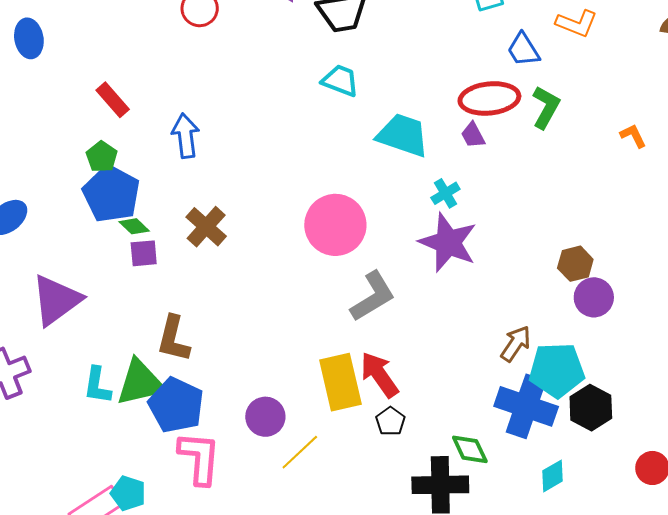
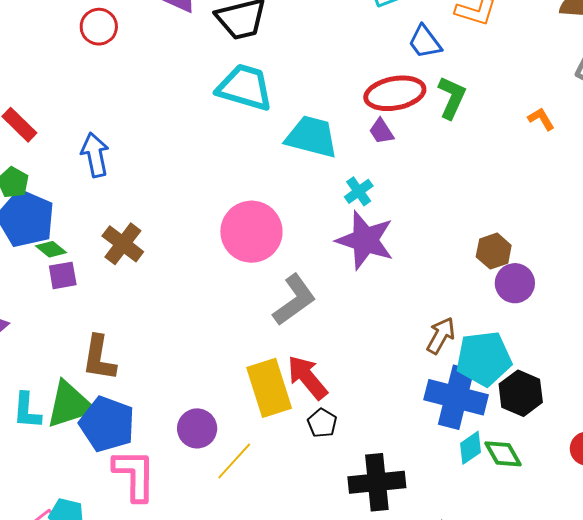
cyan trapezoid: (340, 81) -> (245, 87), size x1.5
green diamond: (470, 449) -> (503, 454), moved
cyan diamond: (552, 476) -> (470, 448), moved

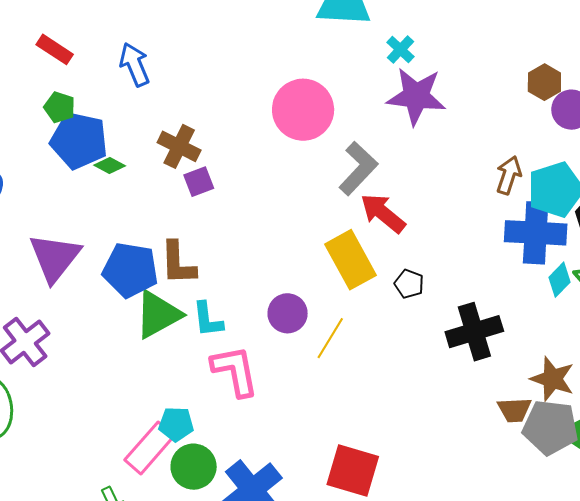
purple square: (63, 275) -> (199, 182), moved
red arrow: (307, 377) -> (383, 213), moved
cyan L-shape: (27, 411) -> (208, 319), moved
blue pentagon: (107, 424) -> (130, 270), moved

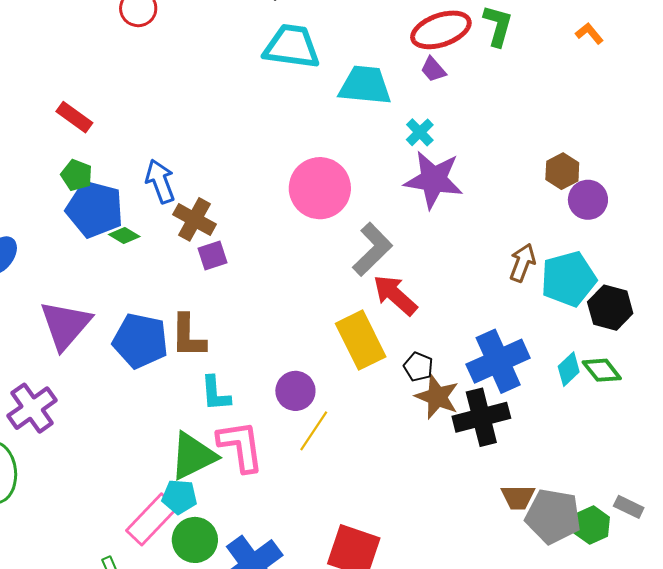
blue arrow: (135, 64) -> (160, 181), moved
blue cross: (536, 233) -> (498, 361), moved, turned -30
green triangle: (158, 314) -> (193, 456), moved
yellow line: (330, 338) -> (314, 431), moved
brown star: (552, 379) -> (437, 397), moved

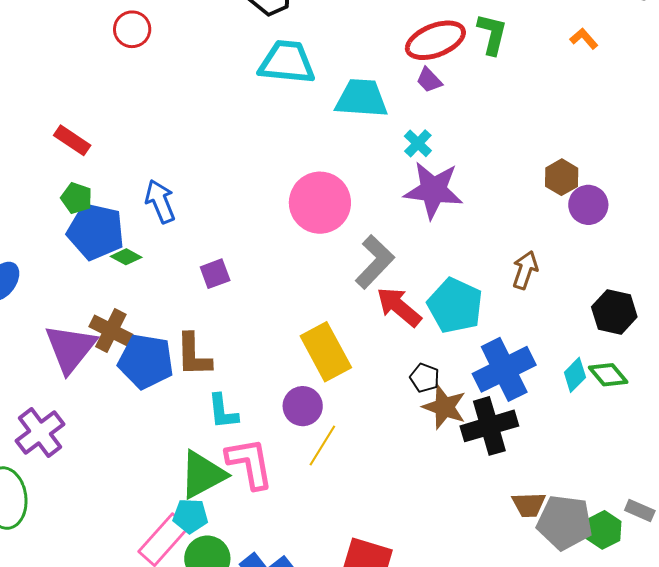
brown cross: (194, 219) -> (111, 331), moved
cyan pentagon: (568, 279) -> (455, 306), moved, turned -30
yellow rectangle: (361, 340) -> (326, 352), moved

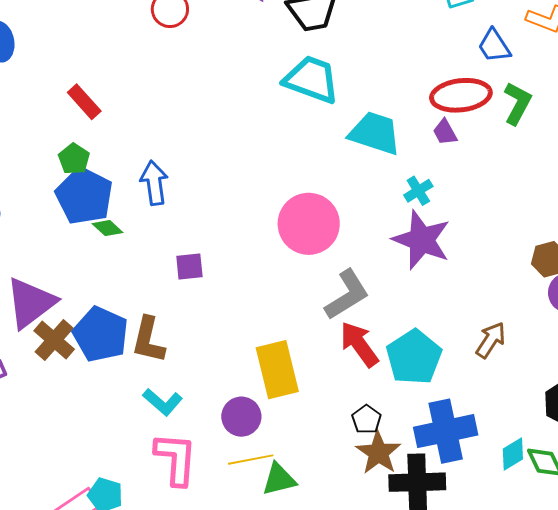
brown cross: (111, 331) -> (54, 340), moved
cyan L-shape: (223, 412) -> (163, 402), turned -57
yellow line: (322, 445) -> (251, 460), turned 33
green triangle: (203, 475) -> (279, 479), moved, size x0.7

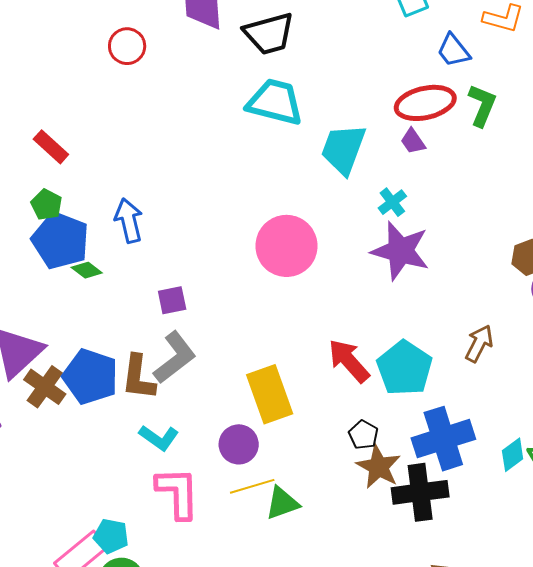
cyan trapezoid: (375, 133) -> (343, 149), turned -82
gray L-shape: (347, 295) -> (175, 358), moved

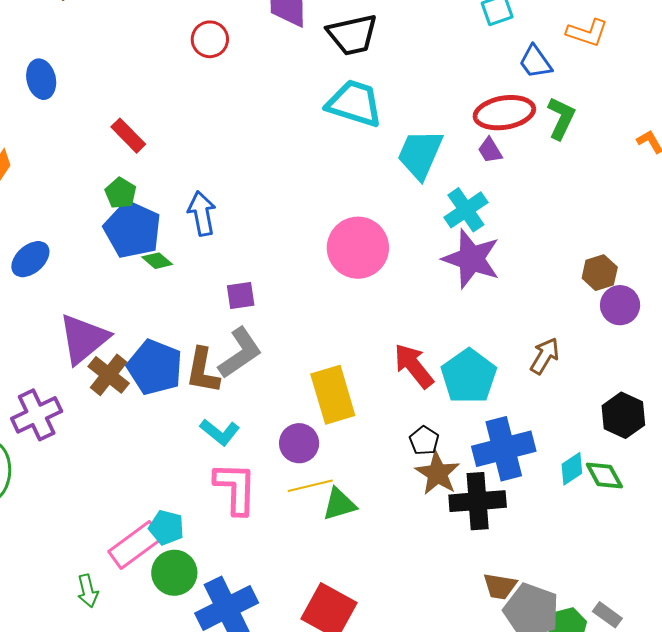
cyan cross: (392, 202) -> (466, 210), size x1.5

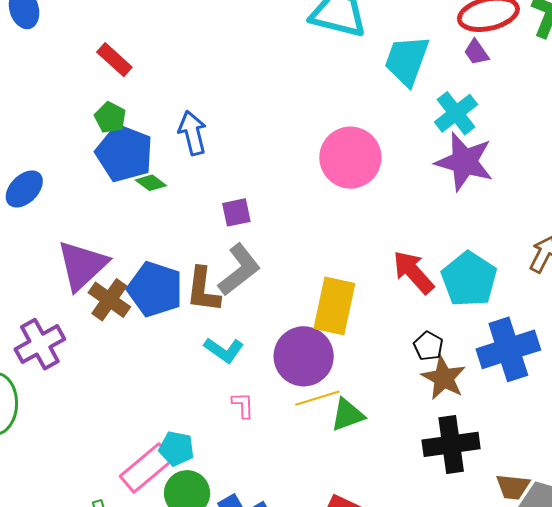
yellow rectangle: (333, 395) -> (334, 306), turned 32
purple circle: (299, 443) -> (304, 356), size x1.5
pink L-shape: (235, 488) -> (243, 405), size x0.5
black cross: (478, 501) -> (451, 444), moved

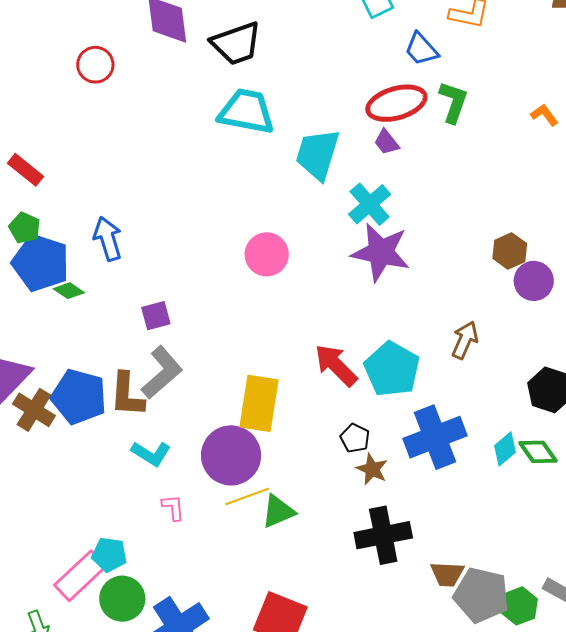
pink circle: (350, 158) -> (267, 254), size x0.7
brown star: (444, 378) -> (372, 469), size x0.7

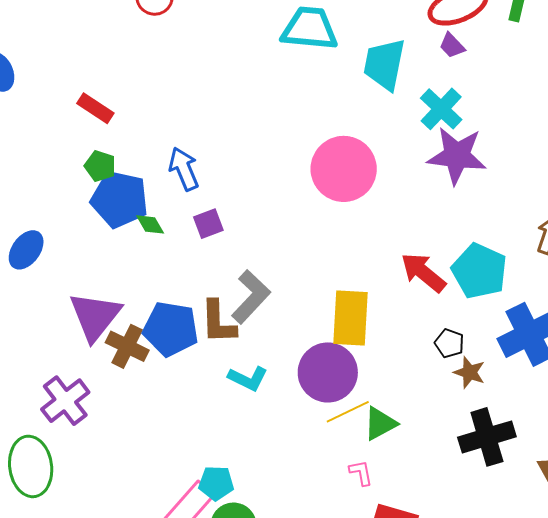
pink circle: (267, 254) -> (344, 169), size x1.5
green diamond: (69, 291) -> (150, 224), turned 32
purple square: (156, 316) -> (208, 224), moved
pink L-shape: (173, 508) -> (361, 473), moved

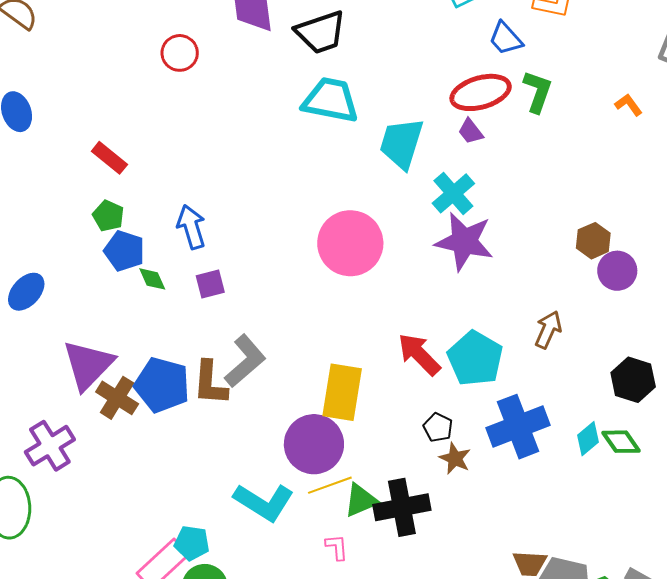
blue pentagon: (120, 199) -> (124, 251), size x0.7
cyan L-shape: (248, 378) -> (264, 502), moved, size x1.5
black cross: (487, 437) -> (402, 507), moved

